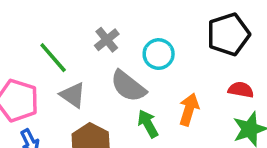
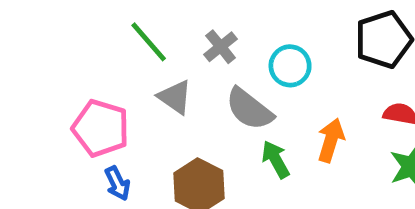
green line: (53, 58) -> (149, 42), moved
gray triangle: (73, 95) -> (175, 97), moved

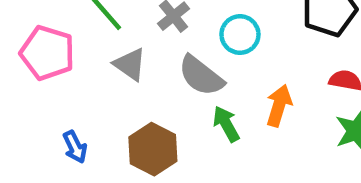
pink pentagon: (101, 128) -> (47, 53), moved

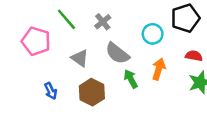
cyan circle: (240, 35) -> (153, 34), moved
gray triangle: (130, 64) -> (80, 58), moved

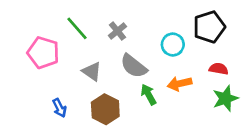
orange arrow: (159, 69) -> (180, 84), turned -120

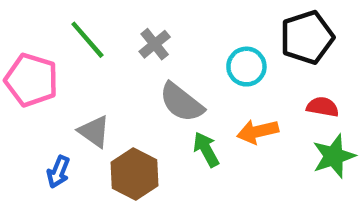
gray triangle: (92, 71) -> (94, 131), moved
blue arrow: (59, 108) -> (58, 172), turned 48

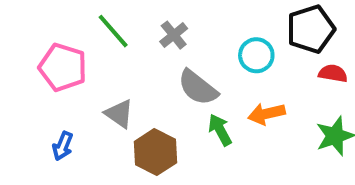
red semicircle: (323, 107) -> (333, 73), moved
blue arrow: (58, 172) -> (63, 146), moved

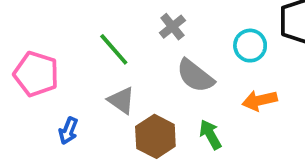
green line: (113, 31) -> (114, 49), moved
pink pentagon: (63, 67) -> (36, 74), moved
green arrow: (220, 130) -> (210, 135), moved

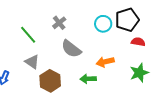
cyan circle: (250, 46) -> (103, 24), moved
green arrow: (210, 135) -> (88, 79), moved, turned -63

